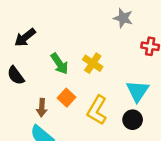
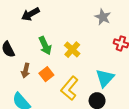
black arrow: (25, 37) -> (30, 14), moved
brown arrow: (42, 108) -> (26, 71), moved

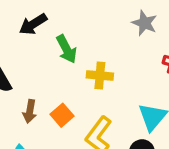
green arrow: (45, 46) -> (66, 49), moved
yellow cross: (72, 50) -> (100, 76), turned -35

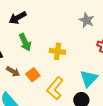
green arrow: (66, 49) -> (25, 42), moved
brown arrow: (30, 111) -> (13, 71), turned -72

